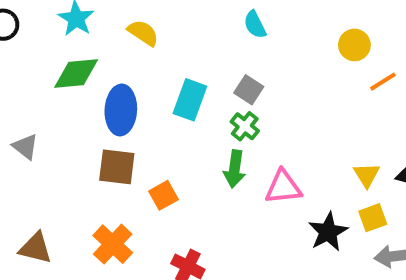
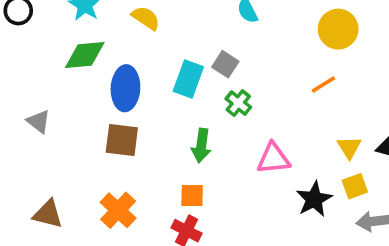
yellow circle: (354, 45) -> (338, 29), size x1.4
orange line: (383, 82) -> (323, 85), moved
gray square: (249, 90) -> (225, 64), moved
green arrow: (235, 169) -> (201, 146), moved
orange square: (163, 195) -> (192, 195), moved, turned 30

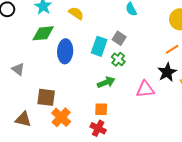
green cross: (238, 103) -> (118, 59), moved
brown square: (122, 140) -> (46, 97), moved
green arrow: (201, 146) -> (106, 82), turned -120
black star: (314, 199) -> (167, 72), moved

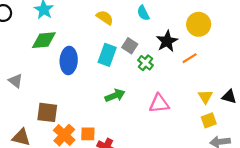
yellow semicircle: (76, 13) -> (105, 18), moved
green cross: (118, 59) -> (146, 63), moved
black star: (167, 72) -> (167, 41), moved
orange square: (101, 109) -> (88, 134), moved

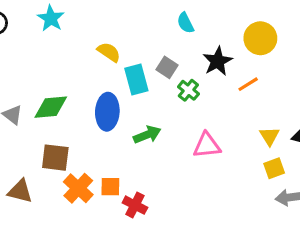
yellow semicircle: (105, 18) -> (109, 52), moved
green diamond: (44, 40) -> (51, 107), moved
cyan rectangle: (107, 55) -> (136, 80), turned -35
blue ellipse: (69, 60) -> (107, 112), moved

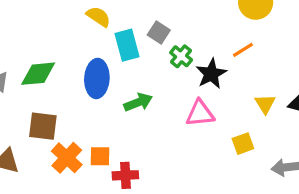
black star: (218, 61) -> (211, 74), moved
yellow square: (274, 168) -> (243, 144), moved
red cross: (135, 205) -> (125, 175), turned -30

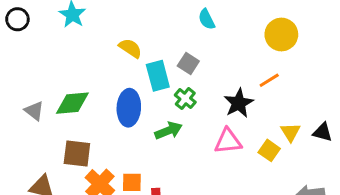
green cross: (181, 56) -> (185, 99), moved
yellow square: (243, 144) -> (269, 150), moved, turned -35

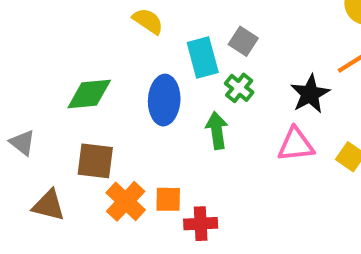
yellow semicircle: (130, 48) -> (148, 21), moved
gray triangle: (34, 111) -> (22, 143), moved
green arrow: (168, 131) -> (217, 130), turned -76

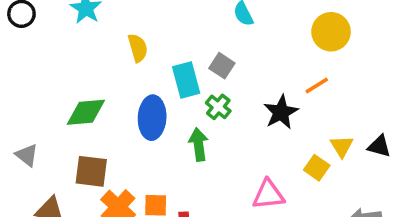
yellow semicircle: (148, 21) -> (138, 48), turned 40
pink triangle: (296, 145) -> (268, 195), moved

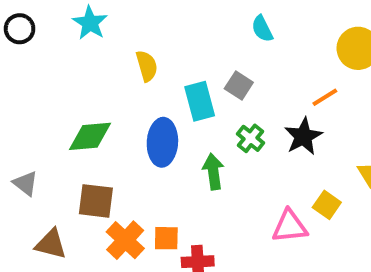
orange line: (317, 85) -> (325, 97), moved
green cross: (218, 107) -> (250, 138), moved
yellow square: (317, 168) -> (327, 205), moved

